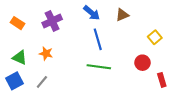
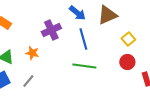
brown triangle: (122, 15) -> (107, 15), size x1.5
purple cross: (52, 21) -> (51, 30), moved
yellow square: (155, 37) -> (128, 39), moved

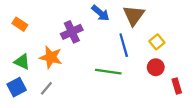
brown triangle: (107, 15) -> (134, 15), turned -30
blue line: (83, 39) -> (124, 45), moved
orange star: (32, 53) -> (51, 57), size x1.5

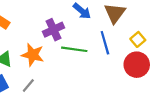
red circle: (156, 67) -> (137, 65), size x1.5
green line: (108, 72) -> (74, 49), moved

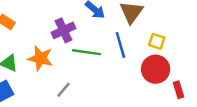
yellow square: (138, 39) -> (157, 41), turned -32
gray line: (28, 85) -> (63, 90), moved

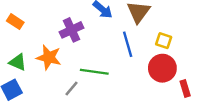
green line: (87, 52) -> (94, 72), moved

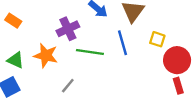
red circle: (162, 68) -> (177, 60), moved
green line: (94, 72) -> (90, 52), moved

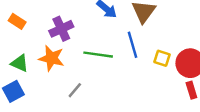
purple cross: (68, 29) -> (61, 29), moved
yellow square: (157, 39) -> (162, 58), moved

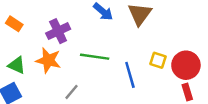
blue line: (133, 45) -> (130, 75), moved

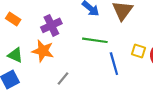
green line: (95, 57) -> (95, 40), moved

